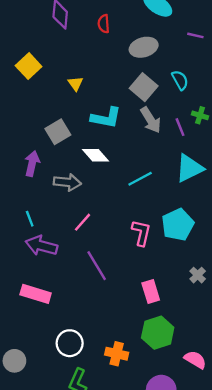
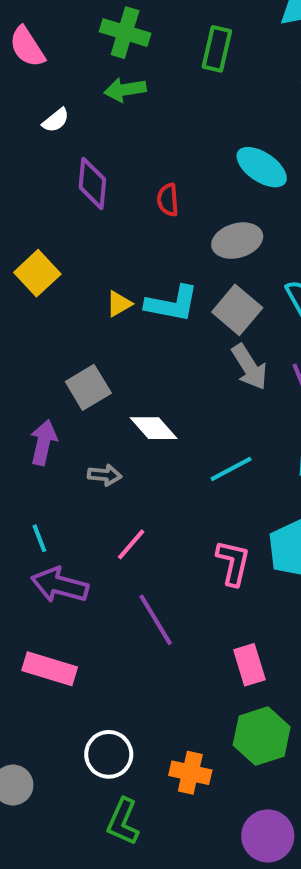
yellow triangle: (76, 84) -> (119, 304), turned 35
cyan L-shape: (106, 118) -> (172, 304), moved
gray arrow: (67, 182) -> (105, 475), size x0.7

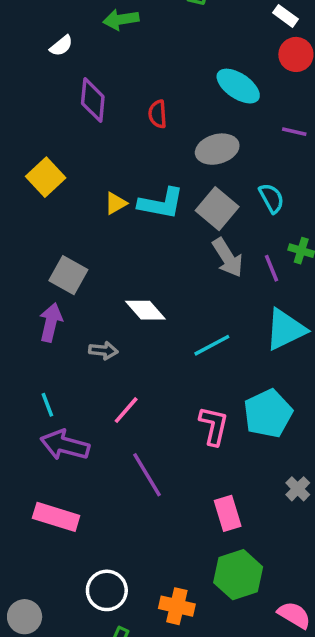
gray square: (88, 387) -> (68, 275), moved, turned -30

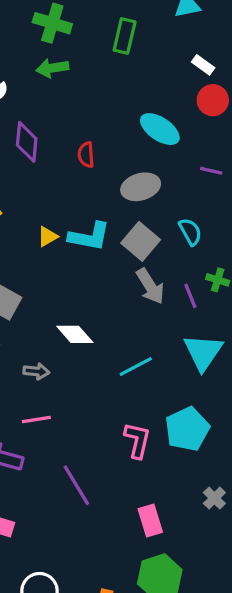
cyan triangle: (285, 329) -> (203, 352), turned -30
pink line: (126, 410) -> (36, 419), moved, turned 40

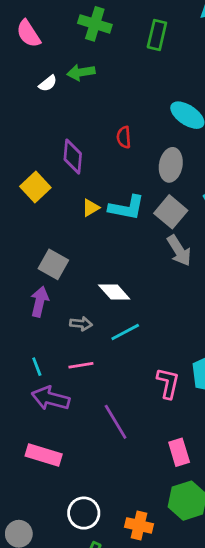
green arrow: (52, 68) -> (81, 72), moved
purple diamond: (27, 142) -> (73, 157), moved
gray ellipse: (141, 187) -> (171, 165), turned -64
cyan line: (136, 367) -> (125, 332), moved

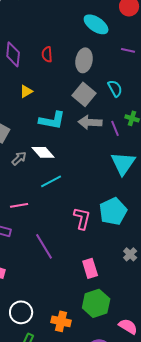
red semicircle: (124, 137) -> (47, 54), moved
cyan L-shape: (127, 208) -> (52, 120), moved
gray arrow: (179, 251) -> (90, 122), turned 125
gray arrow: (81, 324) -> (19, 158), moved, turned -49

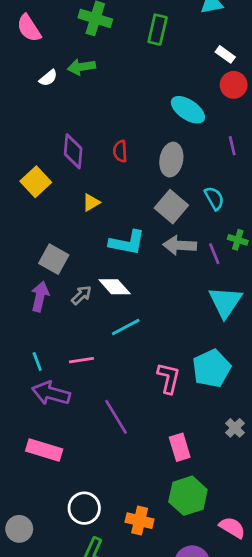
purple line: (128, 50) -> (232, 146), turned 64

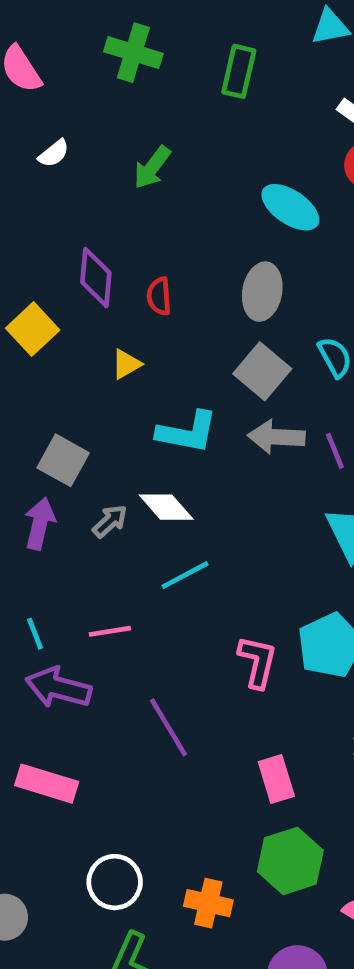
green arrow: (81, 67) -> (152, 167), moved, turned -44
red semicircle: (120, 151) -> (159, 296), moved

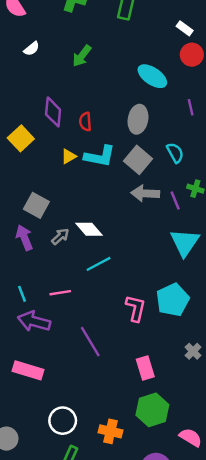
cyan L-shape: (187, 432) -> (100, 156), moved
purple arrow: (40, 524) -> (24, 238), turned -35

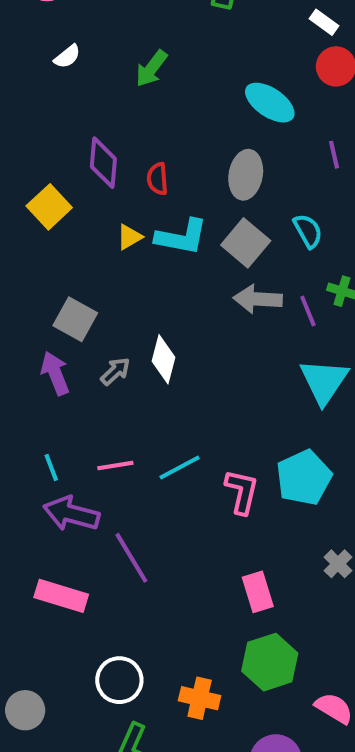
white diamond: (89, 229) -> (164, 359), turned 56
cyan line: (99, 264) -> (180, 468), moved
purple line: (90, 342) -> (131, 558), moved

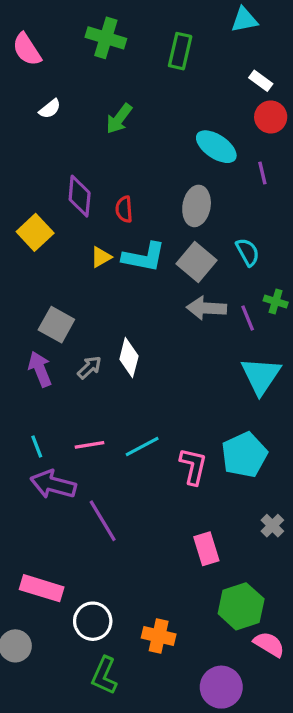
purple line: (334, 155) -> (262, 173), moved
pink rectangle: (61, 596) -> (42, 588), moved
green hexagon: (270, 662) -> (241, 606), moved

